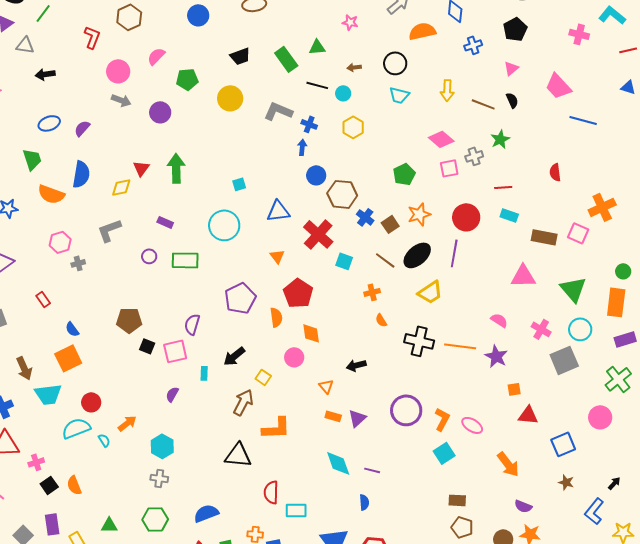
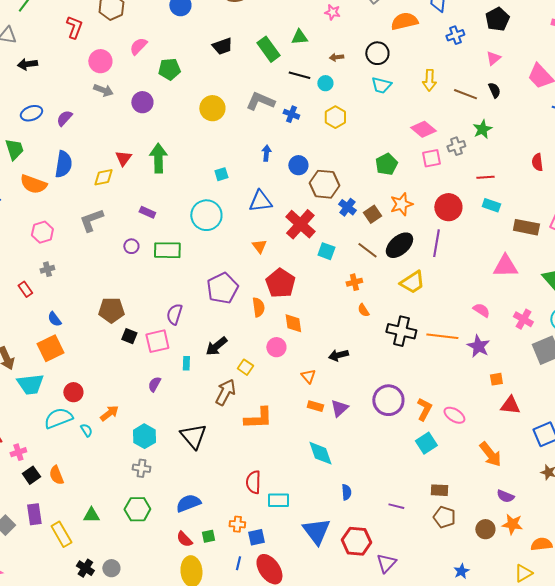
yellow circle: (230, 98) -> (212, 108), moved
blue arrow: (302, 147) -> (266, 153), moved
gray cross: (78, 263) -> (47, 269), moved
black triangle: (238, 455) -> (193, 436), moved, turned 44
purple line: (372, 470) -> (396, 506), moved

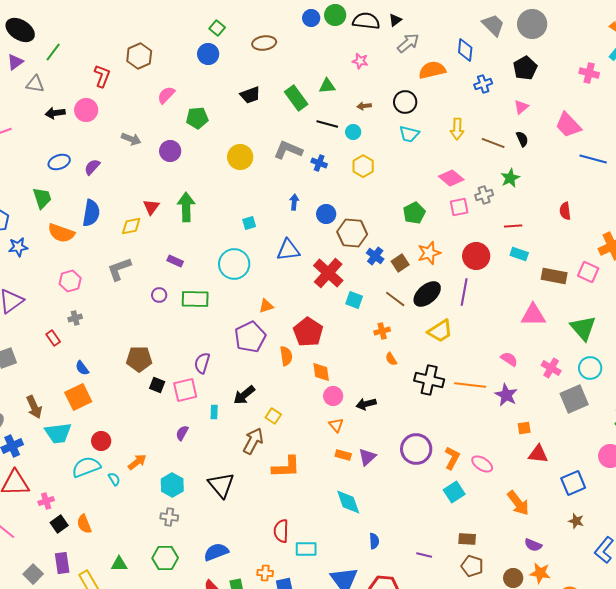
pink circle: (100, 61) -> (86, 110), moved
orange triangle: (259, 246) -> (266, 306), moved, turned 49
pink circle: (276, 347) -> (333, 396), moved

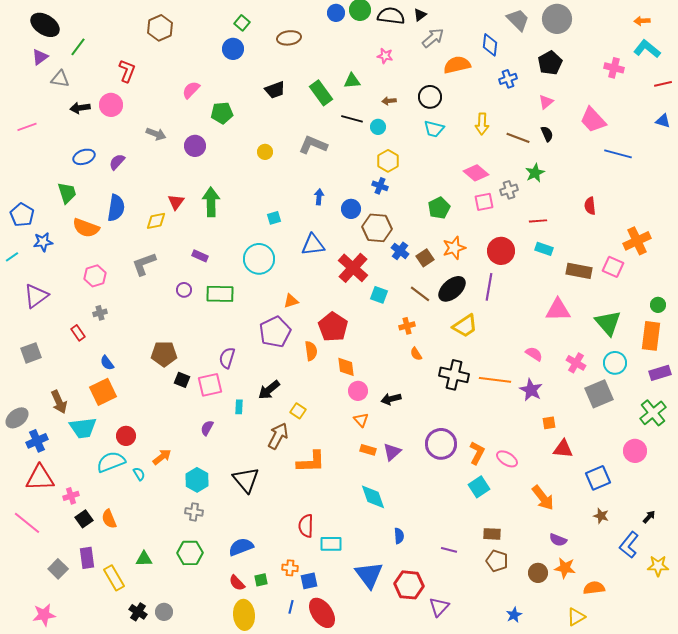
brown hexagon: (139, 56) -> (160, 28), moved
yellow circle: (240, 157) -> (265, 152), size x0.6
blue cross: (319, 163) -> (380, 186), moved

